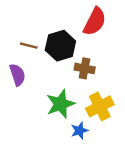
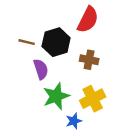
brown cross: (85, 68) -> (89, 60), moved
purple semicircle: (17, 75) -> (41, 69), moved

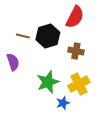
purple semicircle: (41, 69) -> (13, 62), moved

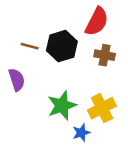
brown cross: (76, 51) -> (105, 55), moved

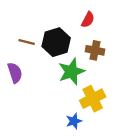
red semicircle: (97, 22) -> (88, 20), size x0.6
green star: (62, 106) -> (71, 72), moved

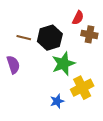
brown cross: (95, 50) -> (89, 34), moved
blue star: (74, 121) -> (57, 101), moved

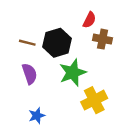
purple semicircle: (13, 65) -> (30, 74), moved
blue star: (57, 101) -> (37, 116), moved

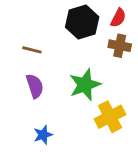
red semicircle: (89, 20) -> (118, 18), moved
black hexagon: (57, 43) -> (82, 22), moved

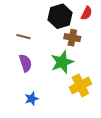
brown cross: (120, 46) -> (72, 38), moved

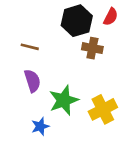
green star: (62, 62) -> (64, 100), moved

